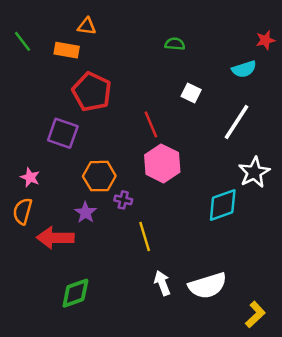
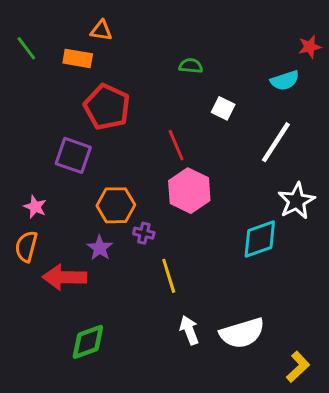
green semicircle: (175, 44) -> (191, 66), moved

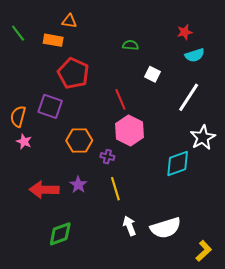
red star: (310, 47) -> (185, 32), moved
purple cross: (144, 233) -> (107, 157), moved
orange semicircle: (26, 246) -> (18, 116), moved
purple star: (100, 248) -> (78, 185), moved

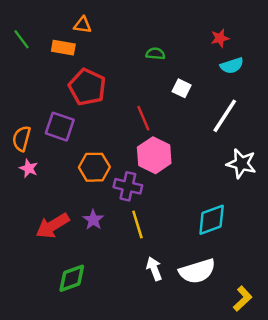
white star: (203, 138) -> (241, 164), turned -30
purple cross: (107, 157) -> (128, 186), size x1.6
cyan diamond: (178, 164) -> (212, 220), moved
red arrow: (44, 190) -> (53, 226), turned -32

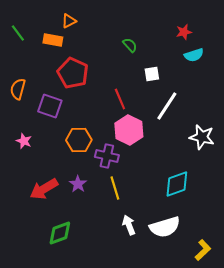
orange triangle: (82, 25) -> (69, 21), turned -35
green semicircle: (155, 54) -> (130, 45), turned 42
white square: (182, 88) -> (152, 74), turned -35
white line: (225, 116) -> (167, 106), moved
orange semicircle: (22, 138) -> (18, 89), moved

